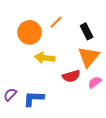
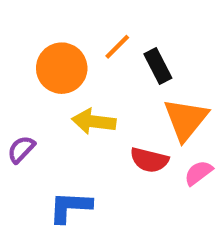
black rectangle: (87, 31) -> (158, 66), moved
red semicircle: (71, 76) -> (149, 160), turned 30
purple semicircle: (10, 94) -> (21, 149), moved

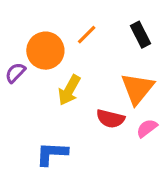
black rectangle: (158, 66) -> (141, 35), moved
yellow arrow: (94, 122) -> (69, 90), turned -68
purple semicircle: (21, 149) -> (15, 73), moved

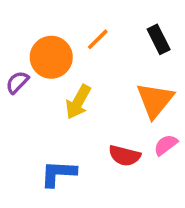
red semicircle: (110, 119) -> (125, 156), moved

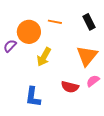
orange line: (98, 39) -> (55, 22), turned 56
blue L-shape: (58, 173) -> (33, 97), turned -85

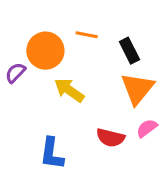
black rectangle: (89, 22) -> (129, 51), moved
yellow arrow: (44, 57) -> (69, 90), turned 96

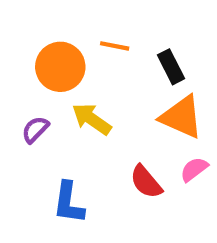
purple semicircle: (15, 73) -> (35, 130), moved
orange triangle: (137, 89) -> (182, 117), turned -45
red semicircle: (110, 138) -> (146, 182), turned 36

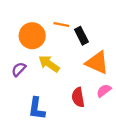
black rectangle: (171, 67) -> (81, 36), moved
red semicircle: (146, 182) -> (78, 97), turned 30

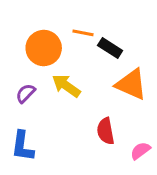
black rectangle: (81, 36) -> (110, 48), turned -30
pink semicircle: (104, 91) -> (140, 151), moved
blue L-shape: (37, 109) -> (23, 146), moved

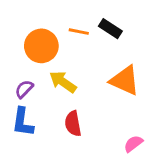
black rectangle: (110, 48) -> (110, 29), moved
red semicircle: (106, 131) -> (73, 124), moved
blue L-shape: (23, 146) -> (23, 122), moved

